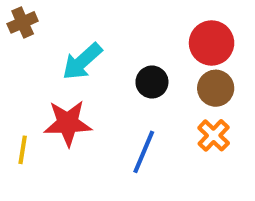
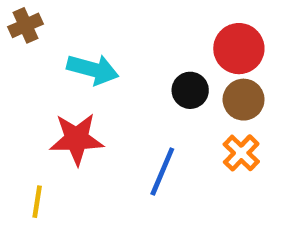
cyan arrow: (82, 61) -> (93, 69), turned -123
black circle: (152, 82) -> (190, 90), moved
yellow line: (23, 150) -> (37, 202), moved

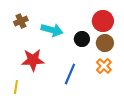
brown cross: (26, 25) -> (21, 21), moved
cyan arrow: (93, 69) -> (52, 30), moved

